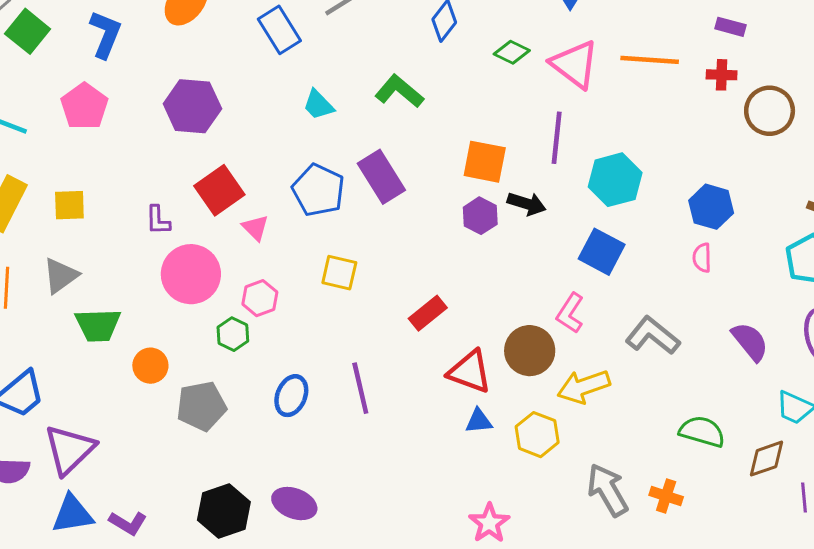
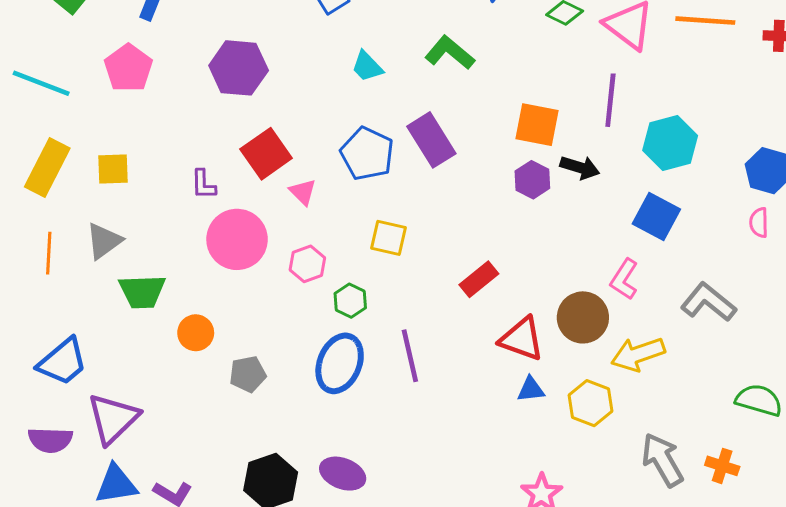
green hexagon: (233, 334) -> (350, 301), moved
blue ellipse: (291, 396) -> (340, 363), size x1.4
gray pentagon: (201, 406) -> (248, 374), size x0.7

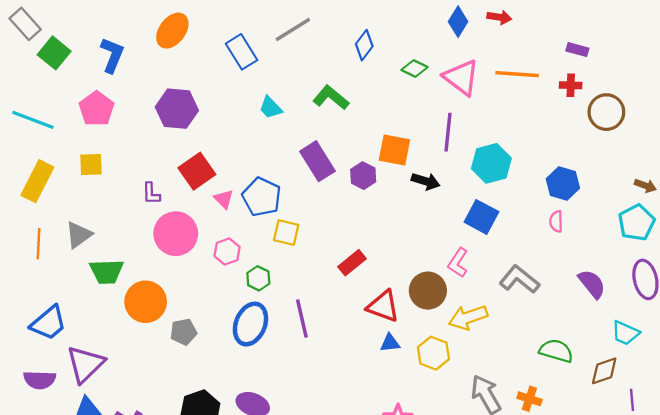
blue pentagon: (367, 154) -> (262, 197), moved
yellow square: (113, 169) -> (91, 164), moved
purple hexagon: (532, 180) -> (363, 176), moved
orange circle: (196, 333) -> (146, 302), size x1.6

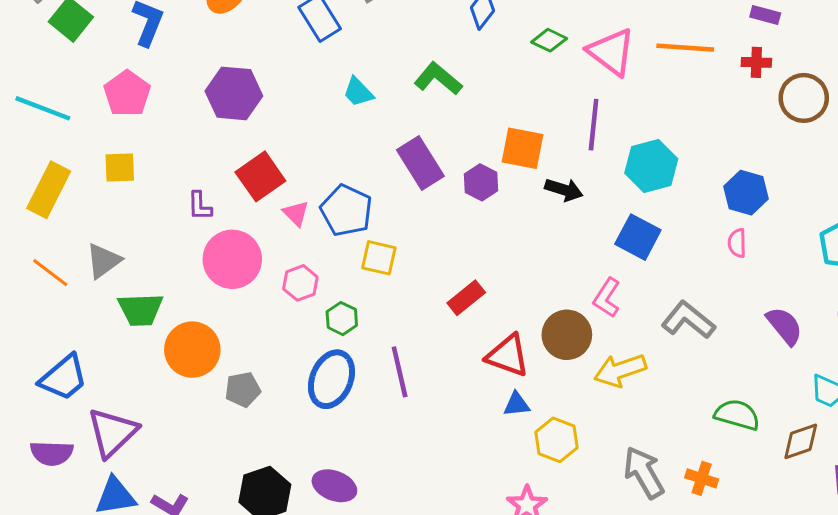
orange line: (39, 244) -> (50, 273), turned -56
yellow hexagon: (433, 353) -> (556, 440), moved

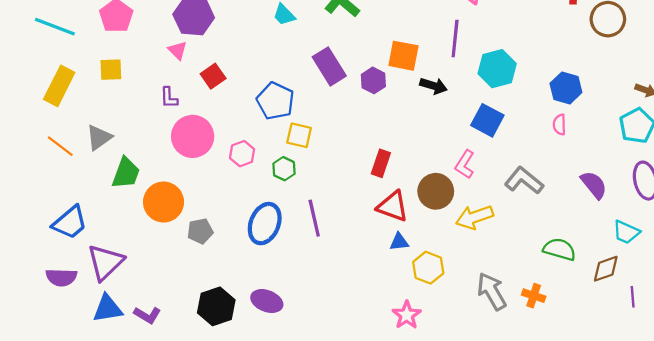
red square: (260, 176) -> (213, 76), size x0.7
pink triangle: (296, 213) -> (178, 50), moved
red rectangle: (466, 298) -> (381, 163), moved, turned -32
green trapezoid: (141, 310) -> (126, 173), turned -68
green hexagon: (342, 319) -> (284, 169), moved

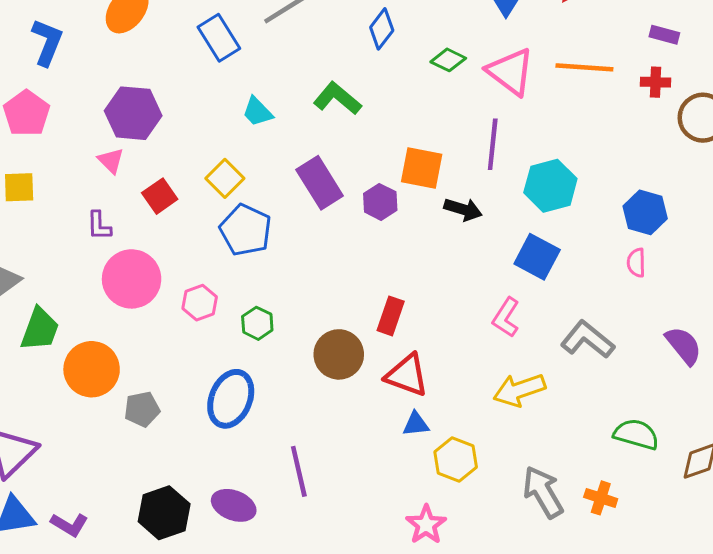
yellow square: (299, 135) -> (225, 178), moved, turned 32
brown circle: (436, 191) -> (339, 354), moved
purple line: (314, 218) -> (299, 471), moved

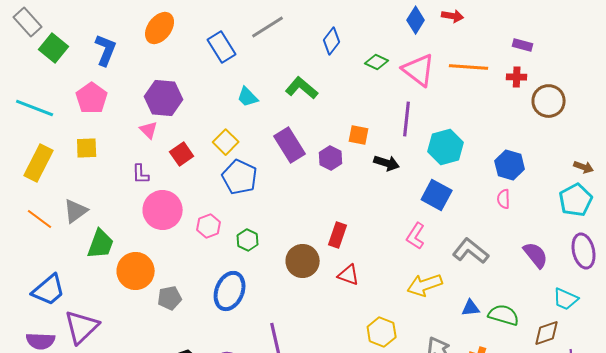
orange square: (422, 168) -> (359, 135), size x0.7
red triangle: (407, 375) -> (349, 275), size x0.7
blue triangle: (416, 424) -> (471, 308), moved

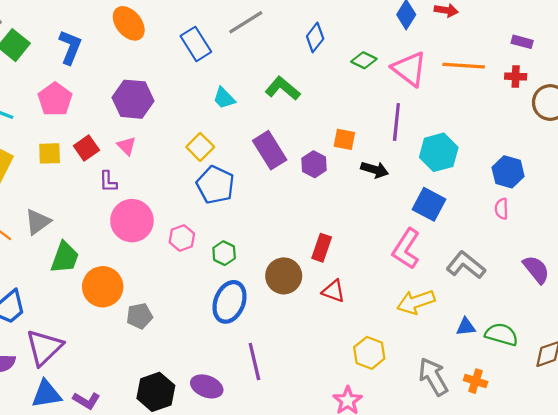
orange ellipse: (160, 28) -> (129, 23), turned -76
pink triangle: (149, 130) -> (127, 146), moved
red square: (182, 154) -> (86, 148), moved
pink L-shape: (416, 236) -> (406, 249), size x1.4
blue ellipse: (230, 291) -> (229, 302), moved

